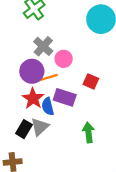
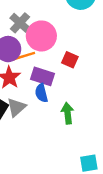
pink circle: (64, 59) -> (41, 36), size x1.6
blue semicircle: (48, 106) -> (41, 93), moved

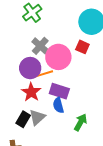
red square: (70, 60) -> (82, 47), moved
green arrow: (67, 113) -> (80, 122), turned 36

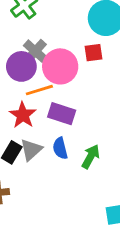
red square: (82, 47) -> (93, 53), turned -32
purple circle: (30, 68) -> (21, 66), moved
blue semicircle: (58, 105) -> (60, 148), moved

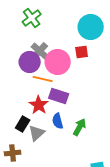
orange line: (39, 90) -> (43, 79), turned 30
red star: (23, 115) -> (39, 105), moved
gray triangle: (31, 150) -> (37, 133), moved

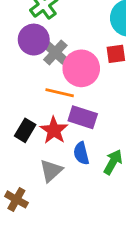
purple circle: (30, 62) -> (34, 40), moved
black rectangle: (23, 124) -> (25, 130), moved
brown cross: (13, 153) -> (16, 199), turned 35

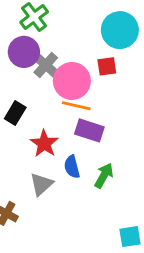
orange line: (60, 93) -> (76, 106), moved
purple rectangle: (83, 117) -> (89, 130), moved
black rectangle: (25, 130) -> (15, 113), moved

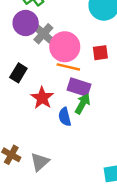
red square: (107, 66) -> (100, 53), moved
green arrow: (104, 176) -> (83, 104), moved
gray triangle: (41, 184) -> (40, 162), moved

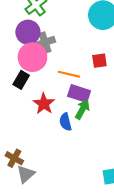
gray cross: (43, 34) -> (45, 42), turned 30
pink circle: (65, 47) -> (32, 57), moved
gray triangle: (40, 162) -> (26, 174), moved

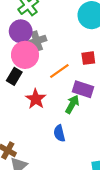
orange line: (69, 74) -> (59, 71), turned -48
purple rectangle: (79, 94) -> (83, 89), moved
blue semicircle: (65, 122) -> (59, 133), moved

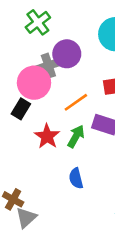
purple circle: (21, 31) -> (67, 54), moved
green arrow: (72, 104) -> (76, 136), moved

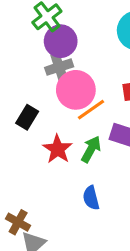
purple circle: (67, 54) -> (61, 41), moved
pink circle: (34, 83) -> (76, 90), moved

